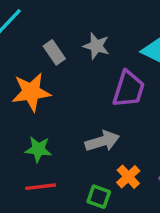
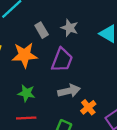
purple trapezoid: (129, 89) -> (62, 60), moved
orange cross: (128, 177) -> (88, 107), moved

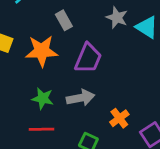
gray star: (70, 28) -> (117, 18), moved
gray arrow: (69, 91) -> (80, 98), moved

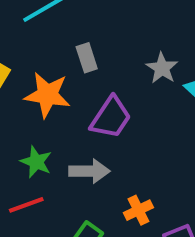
red line: (42, 129) -> (26, 205), turned -30

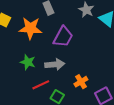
red line: (26, 205) -> (41, 85), moved

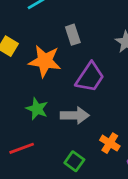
orange cross: (81, 82) -> (110, 143), turned -32
red line: (41, 85) -> (22, 148), moved

